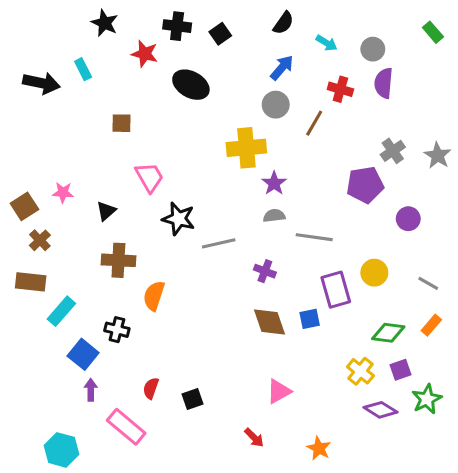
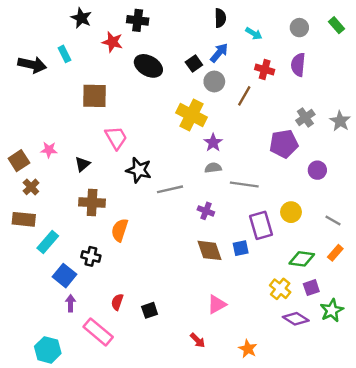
black semicircle: (283, 23) -> (220, 18), turned -36
black square: (220, 34) -> (194, 64), moved
gray circle: (373, 49) -> (299, 28), moved
brown square: (122, 123) -> (94, 96), size x1.6
yellow cross: (246, 148) -> (192, 115), turned 32

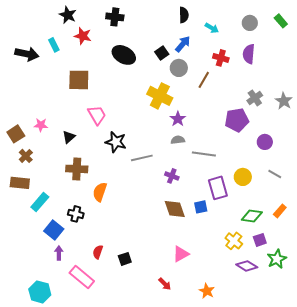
red star: (112, 42) -> (83, 36), moved
gray line: (333, 220) -> (275, 174), moved

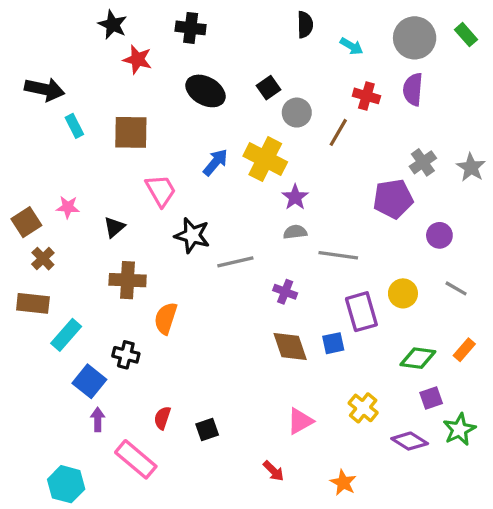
gray circle: (250, 23) -> (415, 38), size x1.6
blue arrow: (183, 44) -> (215, 162), moved
cyan rectangle: (54, 45) -> (74, 126), moved
yellow cross: (234, 241) -> (363, 408), moved

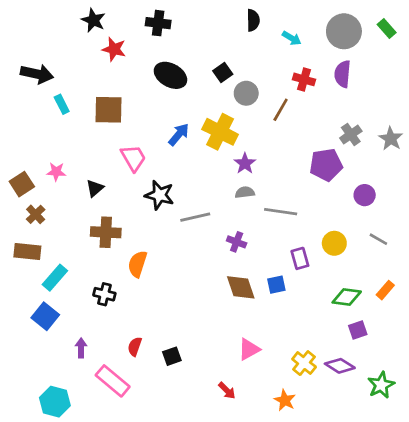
purple rectangle: (361, 312) -> (300, 258), size x0.7
blue square: (89, 381) -> (45, 316), moved
yellow cross: (363, 408) -> (304, 363), moved
green star: (459, 429) -> (381, 385), moved

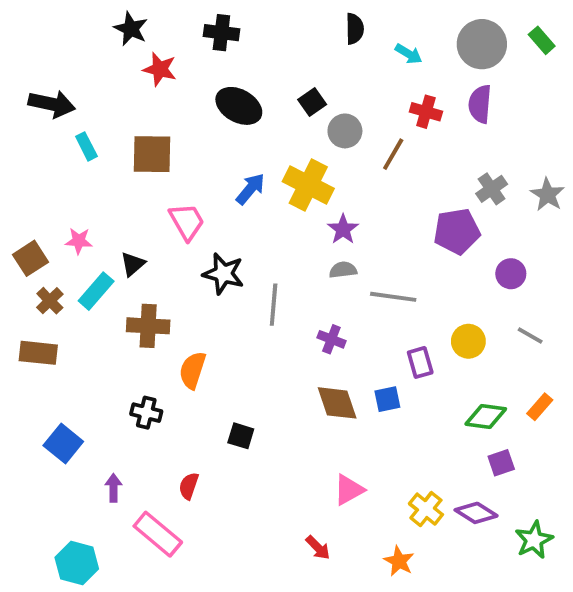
gray line: (195, 217) -> (274, 305), turned -72
cyan rectangle: (55, 278) -> (96, 291), moved
black square: (172, 356) -> (241, 436), moved, turned 36

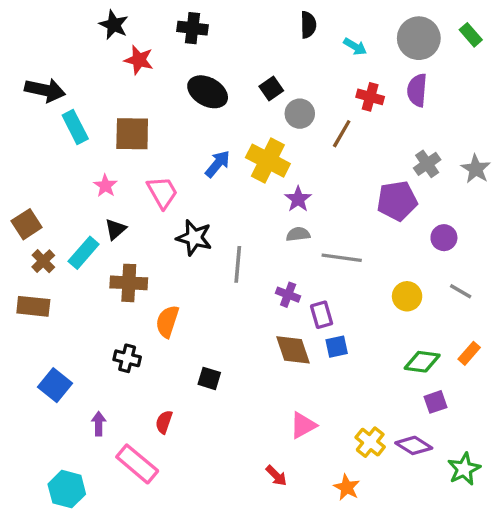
cyan rectangle: (86, 146) -> (75, 127), size x1.4
pink star: (79, 241) -> (105, 186), moved, turned 30
purple rectangle: (420, 362) -> (322, 315), moved

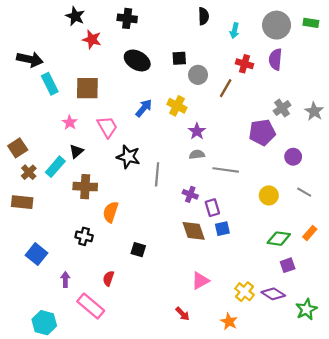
green rectangle: (471, 35) -> (311, 23), turned -40
cyan arrow: (355, 47) -> (235, 31), turned 72
black square: (271, 88) -> (179, 58), turned 32
yellow cross: (268, 161) -> (177, 106), size x0.7

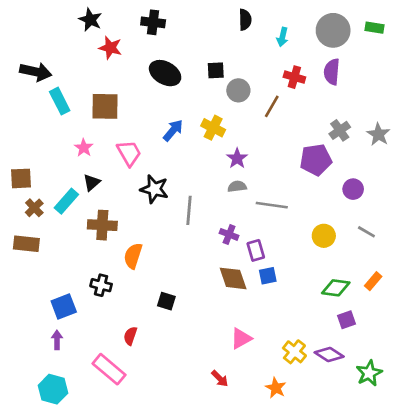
brown square: (18, 148) -> (21, 178), turned 30
blue square: (37, 254) -> (64, 306), moved, turned 30
purple arrow: (65, 280) -> (57, 340), moved

